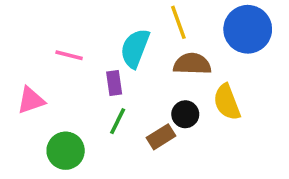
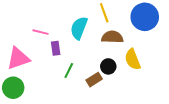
purple rectangle: (114, 83) -> (56, 48), moved
pink triangle: (31, 100) -> (18, 58), size x1.4
green circle: (66, 151) -> (13, 88), moved

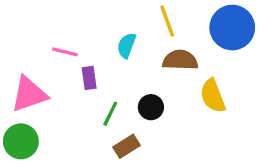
cyan semicircle: (79, 28) -> (127, 45), size x0.7
black circle: (108, 66) -> (151, 107), moved
brown rectangle: (94, 80) -> (127, 146), moved

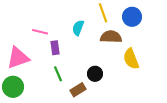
blue circle: (232, 28) -> (132, 17), moved, size x0.7
black circle: (151, 107) -> (95, 74), moved
green line: (110, 114) -> (58, 74), moved, turned -49

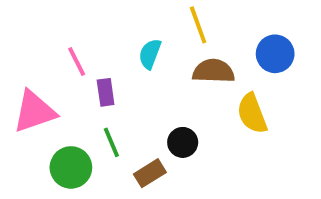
blue circle: (132, 17) -> (275, 54), moved
pink line: (40, 32) -> (77, 61), turned 49
green circle: (13, 87) -> (71, 167), moved

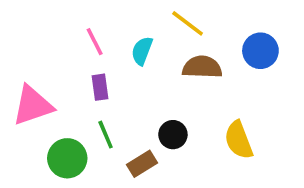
yellow line: (198, 25) -> (188, 23), turned -33
pink line: (77, 61) -> (95, 42), moved
yellow semicircle: (252, 114) -> (239, 140), moved

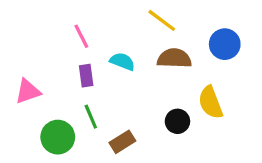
cyan semicircle: (142, 51) -> (122, 61), moved, turned 90
pink triangle: (33, 105) -> (28, 91), size x0.7
black circle: (173, 135) -> (177, 121), moved
yellow semicircle: (239, 140) -> (211, 102), moved

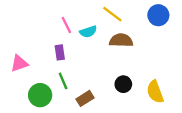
pink line: (81, 36) -> (66, 25), moved
blue circle: (225, 44) -> (158, 15), moved
cyan semicircle: (122, 61) -> (88, 32), moved, turned 140
yellow semicircle: (211, 102) -> (155, 92), moved

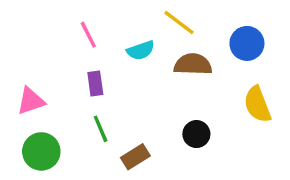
blue circle: (158, 15) -> (247, 43), moved
pink line: (66, 25) -> (88, 35), moved
yellow semicircle: (155, 92) -> (257, 104), moved
green circle: (40, 95) -> (41, 151), moved

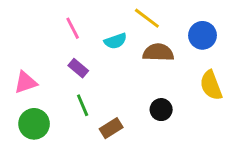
purple rectangle: (95, 83) -> (78, 68), turned -42

